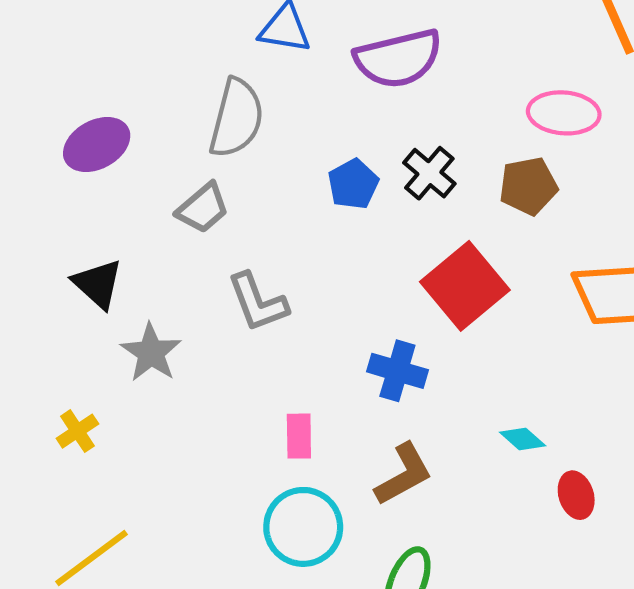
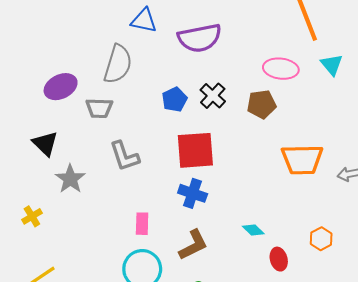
purple ellipse: (97, 145) -> (61, 87), moved
gray trapezoid: (203, 208) -> (99, 108), turned 40
red square: (465, 286) -> (195, 150), moved, turned 33

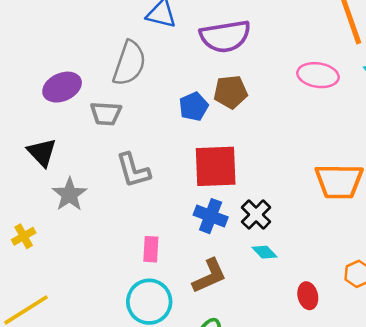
black cross: (213, 96) -> (256, 215), moved
brown pentagon: (262, 104) -> (231, 92), moved
cyan diamond: (253, 230) -> (264, 252), moved

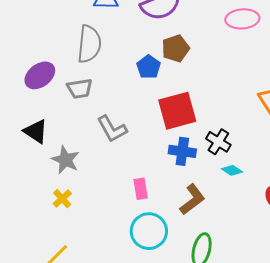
yellow cross: (24, 236) -> (62, 199), moved

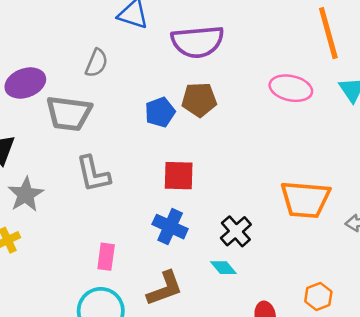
gray semicircle: (89, 44) -> (97, 63), size x0.6
gray trapezoid: (80, 89) -> (69, 113), size x1.4
red square: (177, 111) -> (179, 176), size x0.7
black cross: (218, 142) -> (236, 231), moved

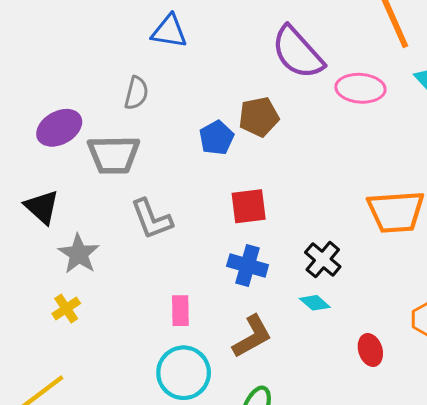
purple semicircle: (198, 42) -> (298, 52), moved, turned 62

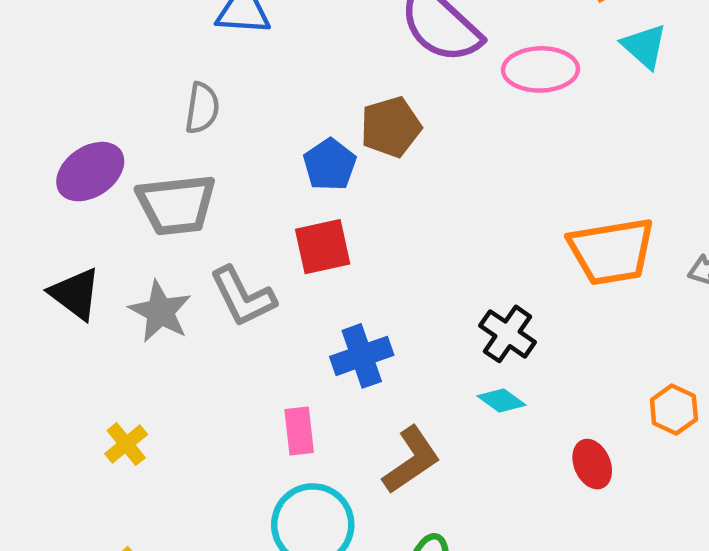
red square: (249, 206) -> (323, 247), moved
gray star: (79, 254) -> (160, 312), moved
blue cross: (248, 265) -> (362, 356), moved, turned -30

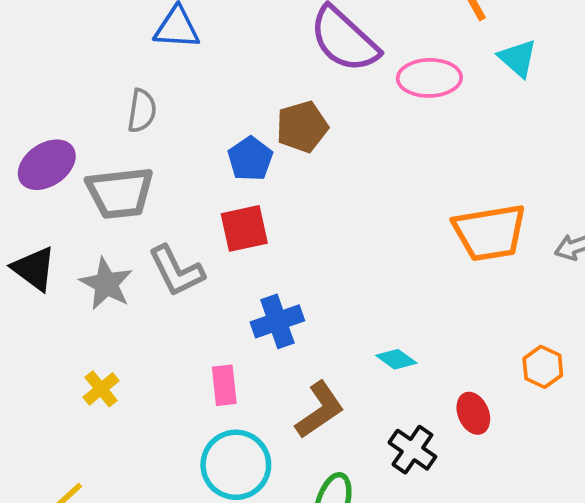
black cross: (508, 334) -> (412, 450), moved
yellow cross: (126, 444) -> (101, 389), moved

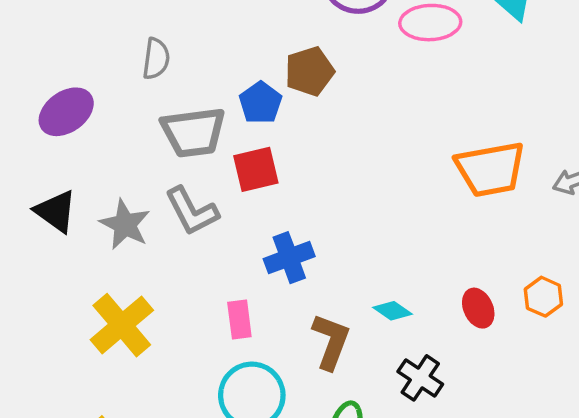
gray trapezoid: (120, 193) -> (193, 132), moved
cyan diamond: (396, 359) -> (393, 311), moved
yellow cross: (101, 389) -> (122, 325), size x1.8
brown L-shape: (320, 410) -> (331, 341), turned -34
red ellipse: (473, 413) -> (478, 308), moved

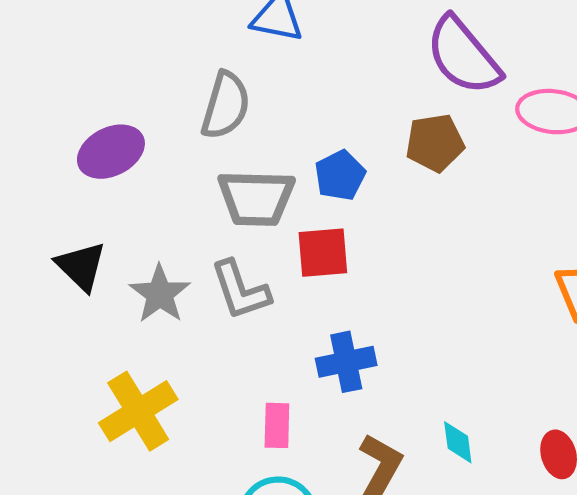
gray semicircle: (156, 59) -> (226, 105), size x1.4
brown pentagon: (309, 71) -> (435, 143), moved
cyan diamond: (393, 311) -> (458, 442), turned 39

